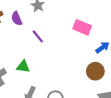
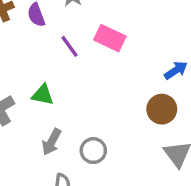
pink rectangle: (82, 27) -> (110, 38), moved

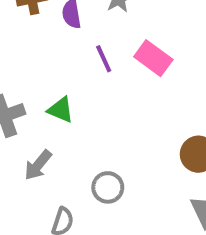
gray arrow: (52, 142) -> (38, 165), moved

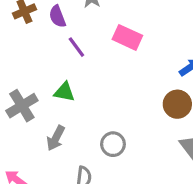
purple line: (104, 59) -> (76, 47), moved

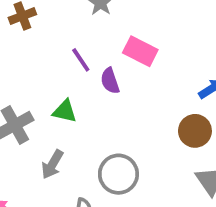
purple semicircle: (57, 16) -> (110, 81), moved
gray circle: (113, 144) -> (118, 174), size x1.4

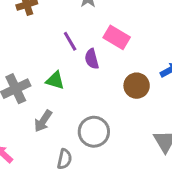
brown circle: (195, 131) -> (137, 86), moved

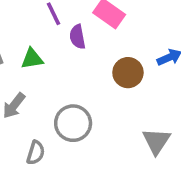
green triangle: (55, 80) -> (32, 59), turned -30

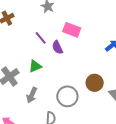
brown circle: (128, 73) -> (95, 83), moved

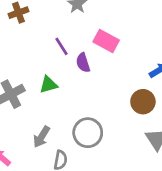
brown circle: (95, 83) -> (143, 102), moved
gray arrow: (32, 95) -> (42, 137), moved

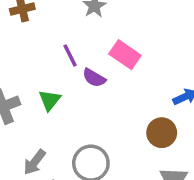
purple semicircle: (83, 63) -> (94, 78), turned -48
green triangle: (49, 85) -> (50, 100), turned -42

